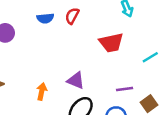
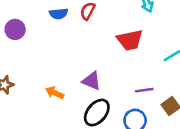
orange arrow: (42, 91) -> (55, 93), turned -77

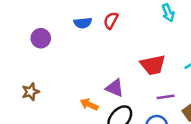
red trapezoid: (130, 40) -> (153, 65), moved
orange arrow: (55, 93) -> (89, 104), moved

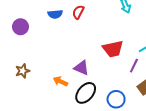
brown star: (31, 92) -> (23, 71), moved
purple line: (166, 97) -> (134, 66), moved, turned -56

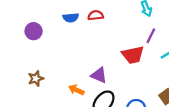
red semicircle: (78, 12) -> (96, 15), turned 56
purple line: (134, 66) -> (151, 36), moved

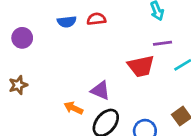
purple line: (151, 36) -> (162, 43), turned 56
brown star: (36, 79) -> (18, 85), moved

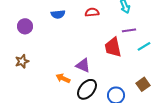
red semicircle: (96, 19) -> (92, 12), moved
red trapezoid: (141, 66) -> (113, 47), turned 90

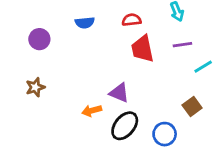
red trapezoid: (113, 47) -> (143, 49), moved
orange arrow: (63, 78) -> (92, 111), turned -40
brown square: (143, 84) -> (192, 107), moved

